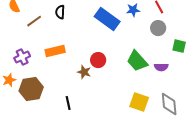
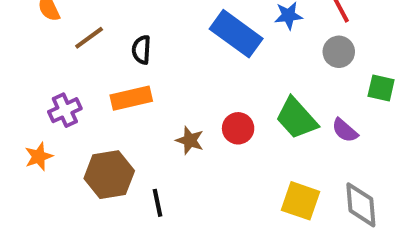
black semicircle: (60, 12) -> (141, 50), moved
red circle: (98, 60) -> (238, 128), moved
purple semicircle: (161, 67) -> (345, 130), turned 40
brown hexagon: (31, 89) -> (109, 175), moved

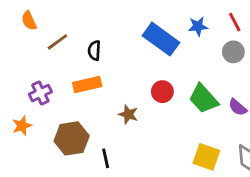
red circle: (238, 128) -> (162, 92), moved

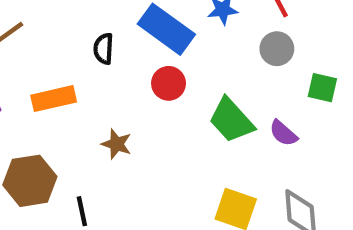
black semicircle: (94, 50) -> (104, 49), moved
red circle: (162, 92) -> (169, 83), moved

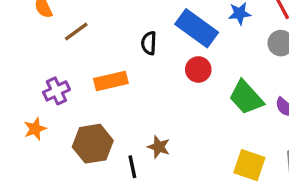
brown star: (117, 144) -> (159, 147), moved

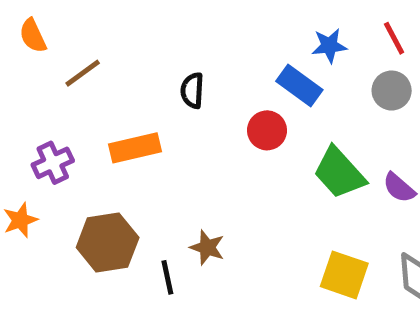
blue rectangle: (197, 28) -> (299, 86), moved, size x0.7

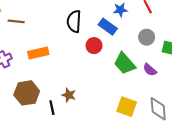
brown line: (83, 73) -> (16, 21), turned 42
black semicircle: (192, 91) -> (74, 21), moved, size x1.5
gray circle: (392, 91) -> (147, 37), moved

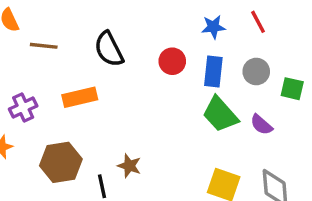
black semicircle: (74, 21) -> (109, 49), moved, turned -30
blue rectangle: (108, 27) -> (213, 71), moved, turned 60
red circle: (94, 46) -> (172, 61), moved

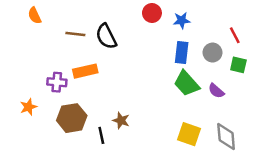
red line: (258, 22) -> (235, 35), moved
brown line: (44, 46) -> (75, 34), moved
red circle: (172, 61) -> (152, 13), moved
purple cross: (23, 107) -> (57, 82), moved, turned 30

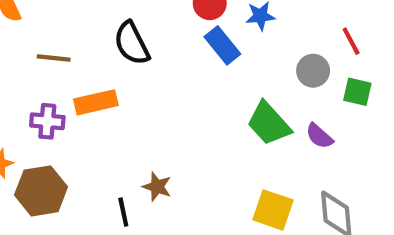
brown line: (75, 34) -> (54, 58), moved
blue rectangle: (182, 53) -> (222, 45), moved, turned -45
brown hexagon: (72, 118) -> (41, 191), moved

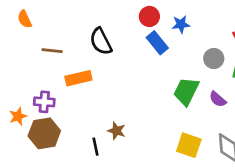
purple cross: (47, 121) -> (44, 102), moved
green trapezoid: (269, 123) -> (186, 91), turned 68

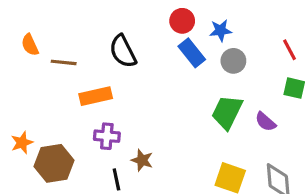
orange semicircle: (25, 19) -> (30, 45), moved
gray circle: (214, 59) -> (233, 61), moved
purple cross: (44, 102) -> (107, 136), moved

